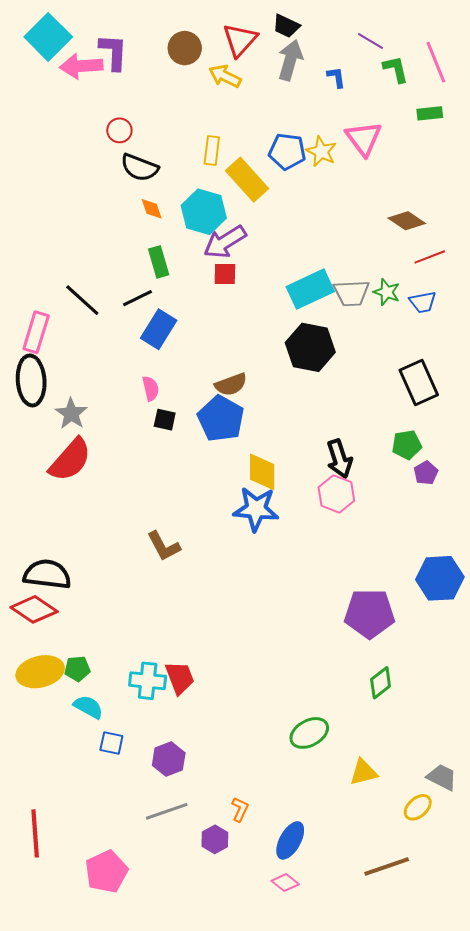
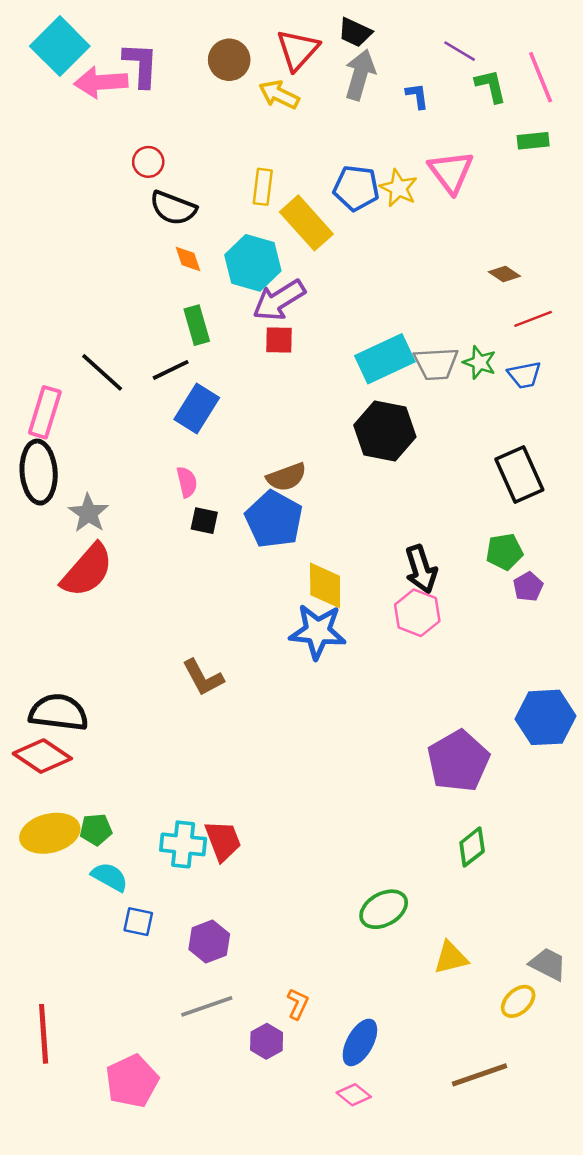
brown diamond: (407, 221) -> (504, 274), size x0.7
purple pentagon: (370, 613) -> (458, 761), turned -30

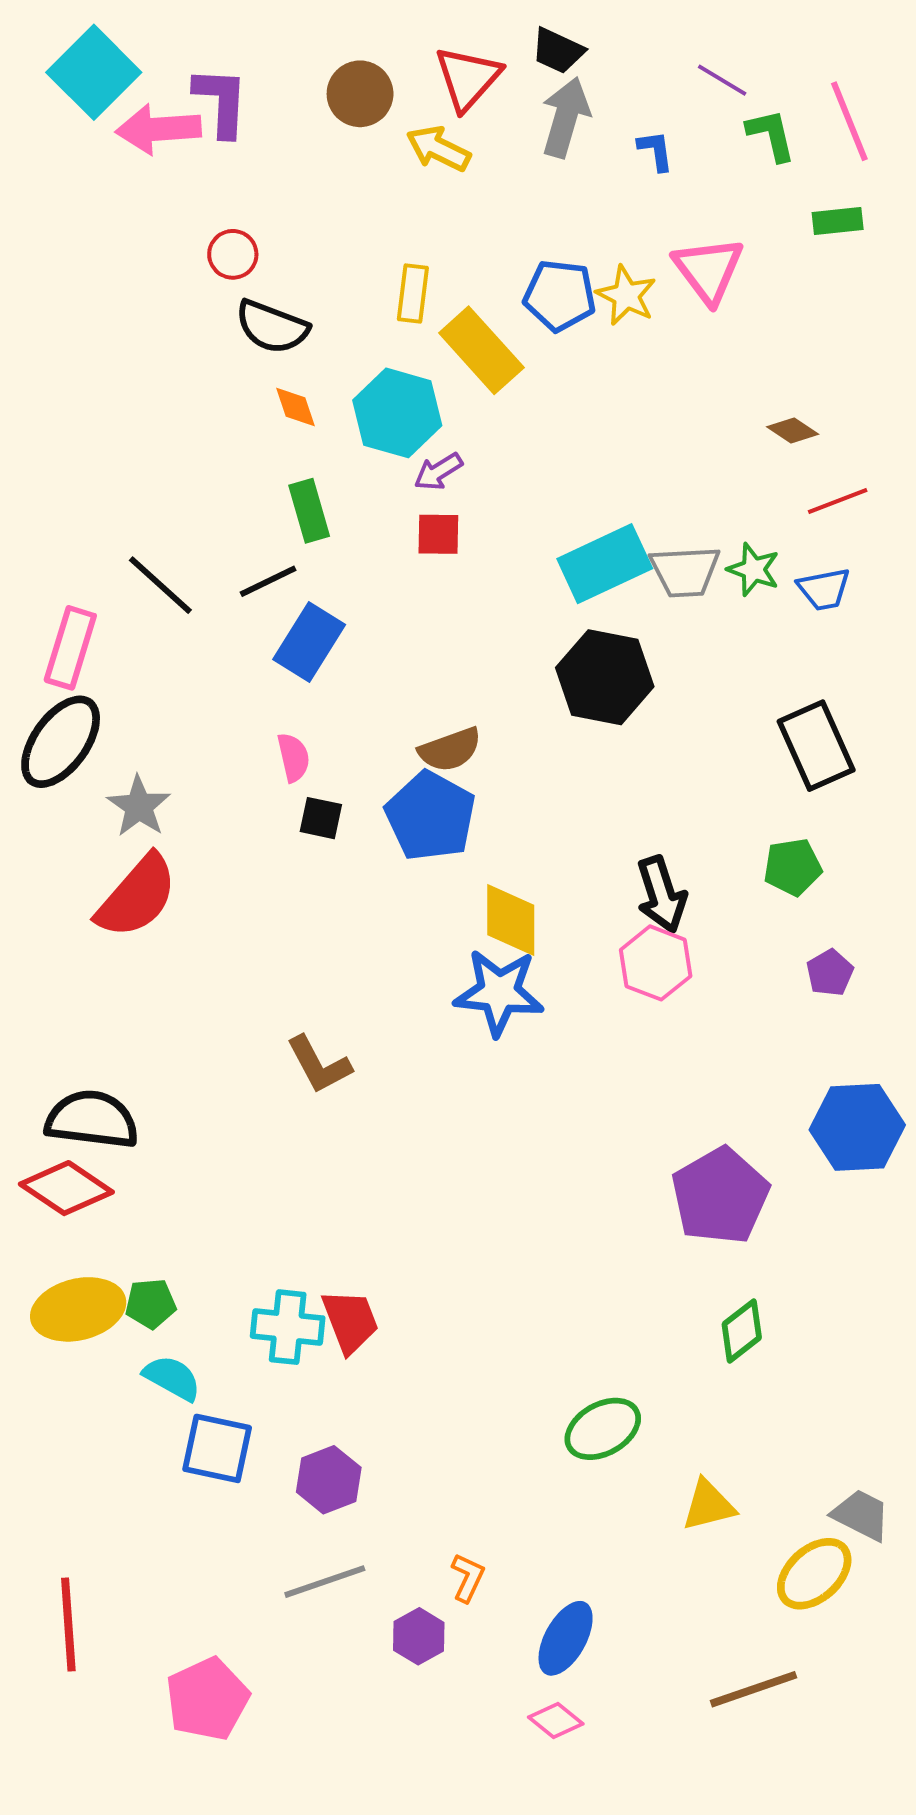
purple arrow: (279, 300) -> (438, 472), size x0.6
black ellipse: (39, 472) -> (61, 742), turned 40
purple pentagon: (528, 587) -> (830, 973), moved
blue square: (138, 922) -> (217, 1448), size x1.5
yellow ellipse: (518, 1001) -> (814, 1574), size x1.4

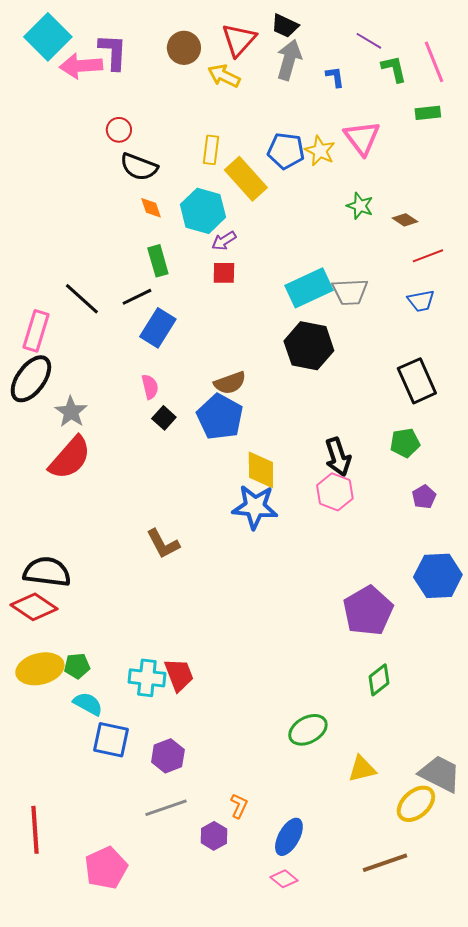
green star: (753, 569) -> (360, 206), moved
black square: (321, 818) -> (164, 418), turned 30
gray trapezoid: (861, 1515) -> (440, 774), size x1.4

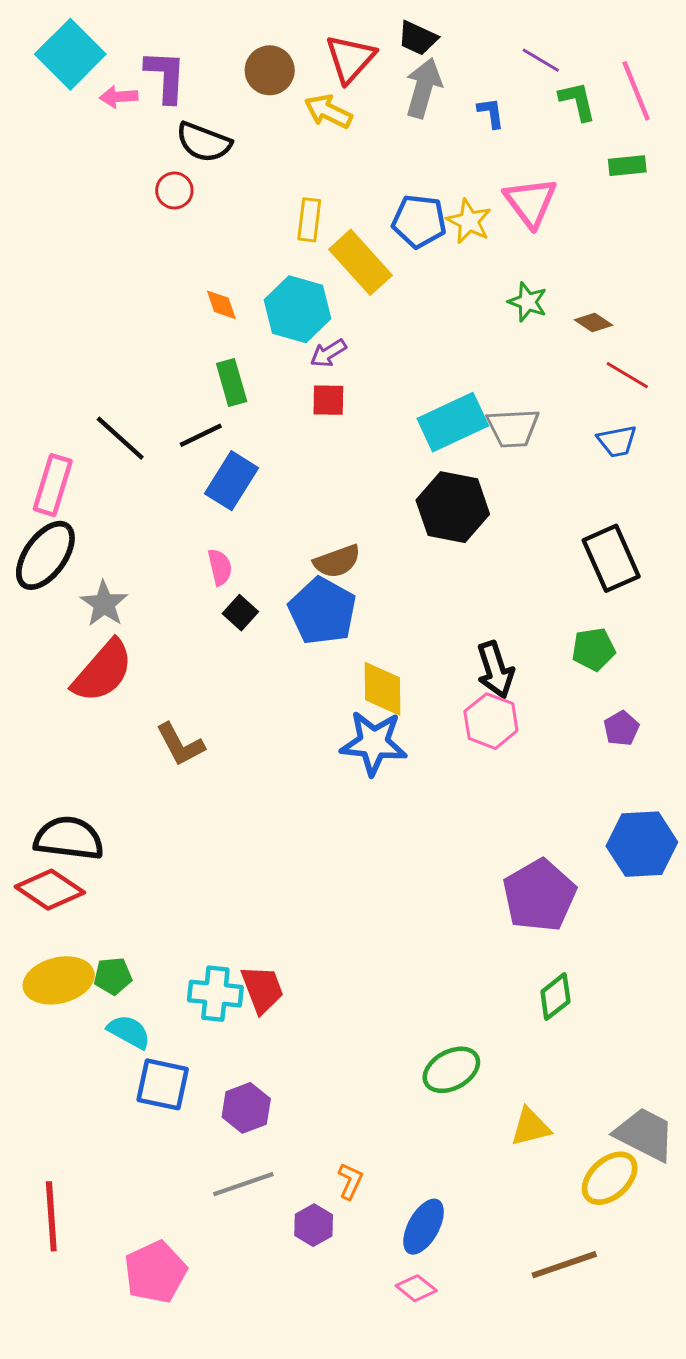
pink arrow: (81, 66) -> (119, 97), size x0.6
black semicircle: (139, 167) -> (204, 142), moved
red line: (428, 256) -> (627, 375), turned 52
brown L-shape: (163, 544) -> (180, 744), moved

